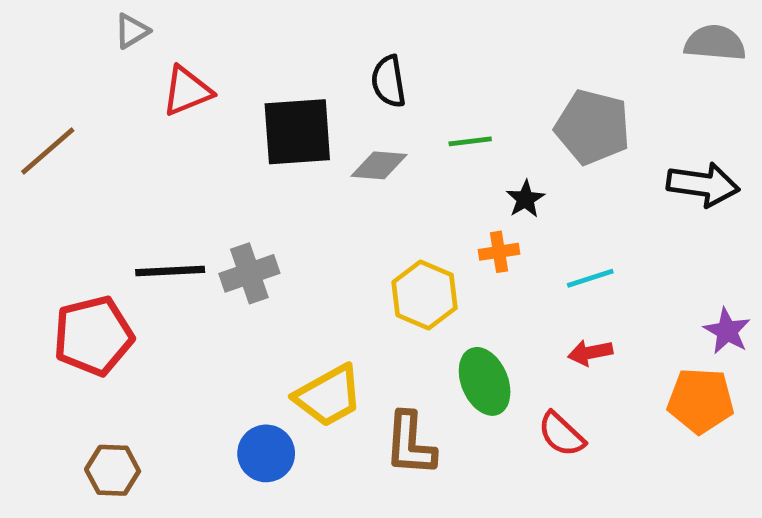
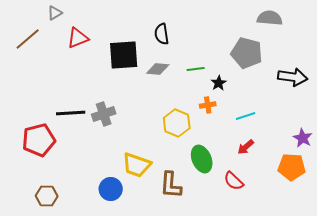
gray semicircle: (715, 43) -> (270, 18), moved
green line: (470, 141) -> (196, 69), moved
brown line: (48, 151) -> (28, 39), moved
red arrow: (590, 353) -> (246, 147), turned -30
yellow trapezoid: (329, 396) -> (137, 165), turned 48

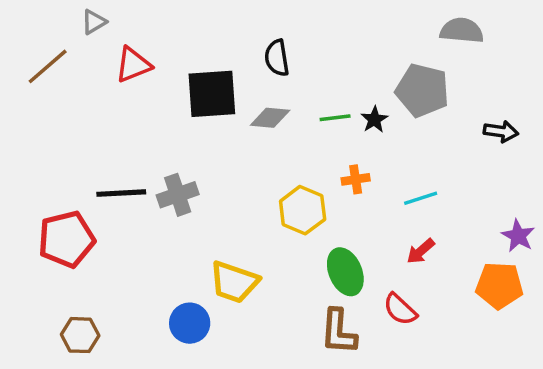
black arrow: (293, 77) -> (501, 131), size x0.7
black star: (219, 83) -> (374, 119), moved
brown L-shape: (171, 185) -> (338, 332), moved

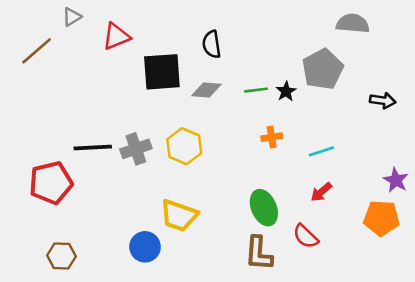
red triangle: (133, 65) -> (116, 36), moved
gray pentagon: (422, 90) -> (323, 69), turned 30
yellow hexagon: (303, 210) -> (184, 146), moved

